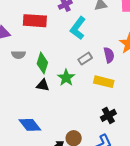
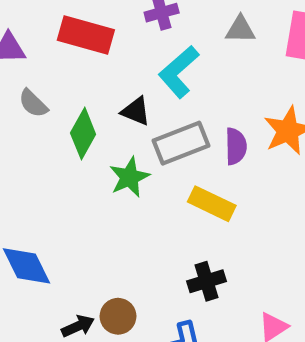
gray semicircle: (18, 55) -> (33, 103), turned 32
gray rectangle: (85, 59) -> (181, 143), size x1.6
black triangle: (43, 85) -> (136, 111), moved

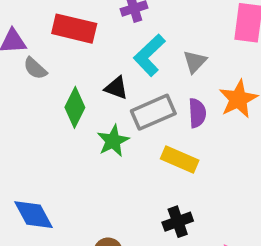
gray triangle: (240, 29) -> (195, 62), moved, turned -45
gray semicircle: (33, 103) -> (35, 68), moved

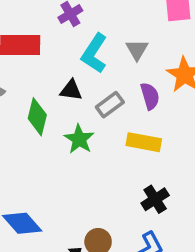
gray rectangle: (153, 112) -> (110, 105), size x0.7

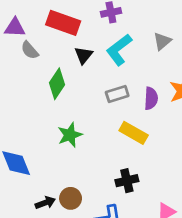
gray triangle: (137, 50) -> (162, 41), moved
black triangle: (71, 90) -> (84, 55), moved, turned 42
green star: (79, 139) -> (70, 135), moved

